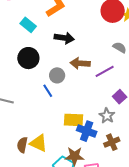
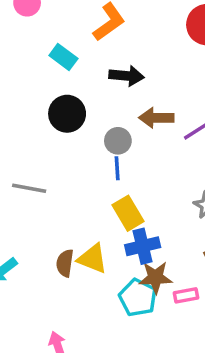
blue line: (48, 91) -> (117, 168), moved, turned 32
yellow rectangle: (73, 120) -> (128, 213), moved, turned 60
blue cross: (87, 131) -> (143, 246), moved, turned -30

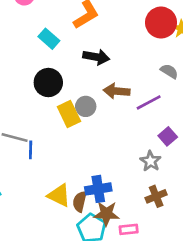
blue line: (117, 168) -> (31, 150), moved
yellow rectangle: (128, 213) -> (69, 114), moved
brown semicircle: (65, 263) -> (80, 202), moved

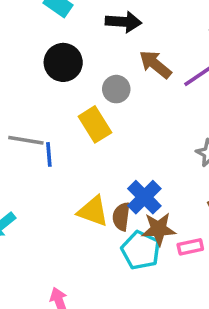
brown arrow: (117, 91) -> (155, 64), turned 40
yellow rectangle: (69, 114) -> (95, 124), moved
blue cross: (98, 189) -> (144, 197), turned -30

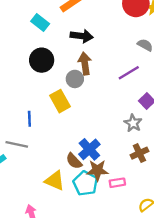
brown arrow: (155, 64) -> (85, 64), moved, turned 40
gray line: (26, 140) -> (17, 144), moved
yellow triangle: (93, 211) -> (55, 181), moved
brown semicircle: (121, 217) -> (74, 161), turned -54

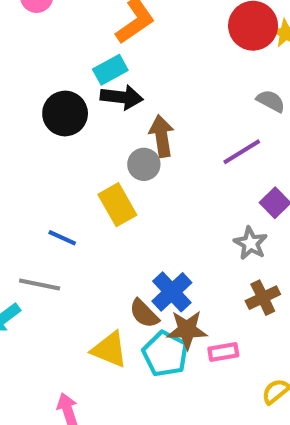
cyan rectangle: (40, 22) -> (110, 70), moved, turned -66
black arrow: (82, 36) -> (122, 97), moved
black circle: (42, 60) -> (65, 113), moved
blue line: (29, 119) -> (62, 238), turned -63

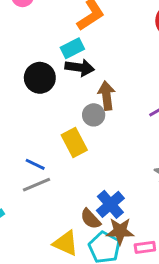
gray line: (40, 284) -> (37, 185), moved, turned -36

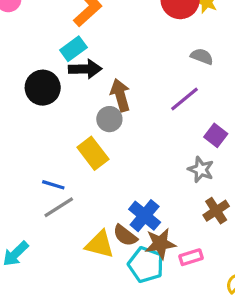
yellow triangle: (66, 243) -> (100, 244), moved

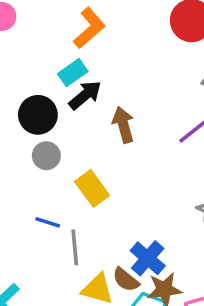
black arrow: (85, 69) -> (85, 95), turned -40
gray circle: (109, 119) -> (46, 156), moved
gray line: (59, 207) -> (75, 247), moved, turned -64

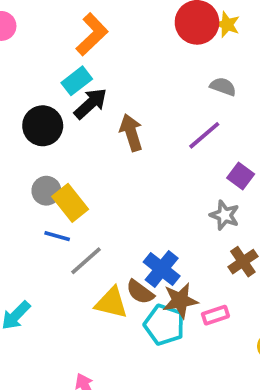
gray circle: (46, 156) -> (46, 191), moved
yellow rectangle: (92, 188) -> (70, 203), moved
gray line: (75, 247) -> (86, 261), turned 56

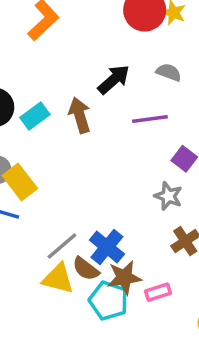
cyan rectangle: (77, 81) -> (35, 116), moved
black arrow: (91, 104) -> (114, 79), moved
purple line: (204, 135) -> (150, 119), turned 32
gray line: (86, 261) -> (62, 246), moved

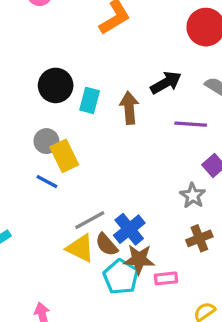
cyan rectangle: (35, 116) -> (90, 100), turned -50

